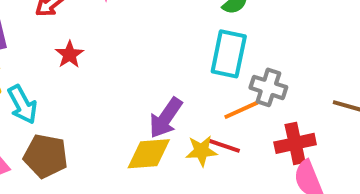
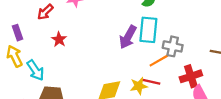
purple arrow: (166, 118) -> (128, 37), moved

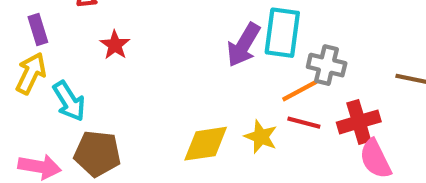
yellow arrow: (15, 56) -> (31, 73), turned 50
red line: (151, 82) -> (304, 123), moved
yellow star: (139, 86) -> (261, 137), turned 30

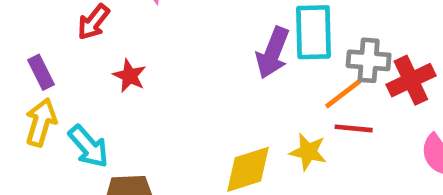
red cross: (359, 122) -> (411, 80), moved

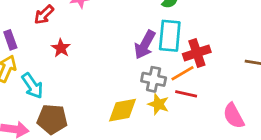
gray cross: (369, 60) -> (154, 79), moved
red cross: (411, 80) -> (197, 53), moved

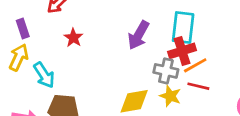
purple arrow: (145, 45) -> (139, 35), moved
red cross: (197, 53) -> (182, 51), moved

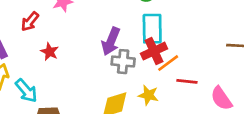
gray cross: (166, 71) -> (123, 62), moved
red line: (198, 86) -> (187, 81), moved

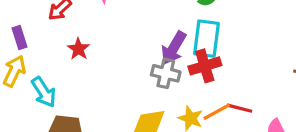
purple arrow: (111, 41) -> (174, 48), moved
orange line: (168, 63) -> (217, 112), moved

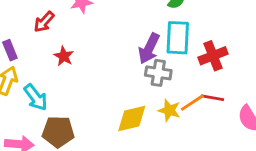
red cross: (205, 66) -> (213, 56), moved
gray cross: (166, 73) -> (158, 73), moved

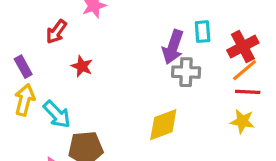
cyan rectangle: (178, 38) -> (203, 32), size x0.6
orange line: (192, 103) -> (245, 70), moved
yellow star: (169, 110) -> (242, 121), moved

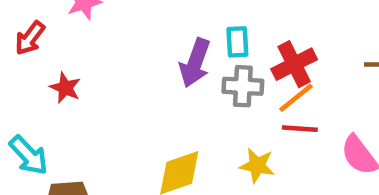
gray cross: (186, 72) -> (243, 86), moved
yellow star: (242, 121) -> (257, 165), moved

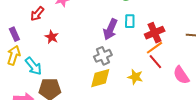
gray cross: (243, 86) -> (103, 56), moved, turned -30
red line: (300, 129) -> (155, 62), turned 42

